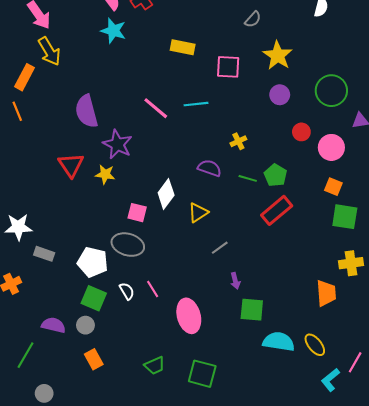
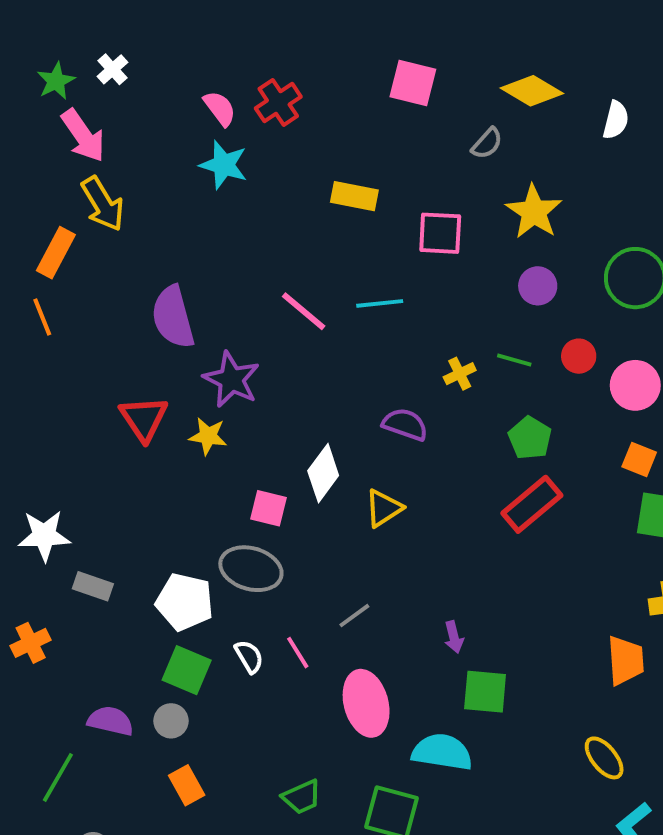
green line: (248, 178) -> (514, 360), moved
gray line: (220, 248) -> (354, 616), moved
cyan semicircle: (279, 342) -> (442, 752), moved

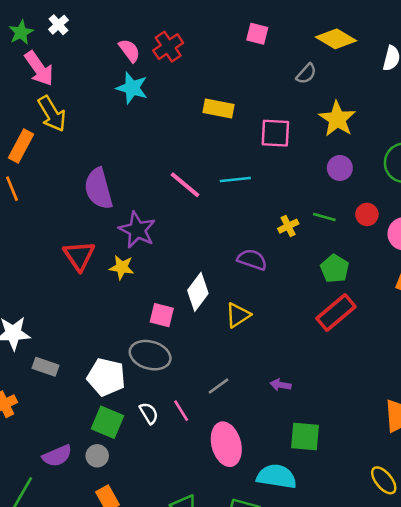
pink square: (413, 83) -> (257, 34), size x0.7
purple arrow: (454, 637) -> (280, 385), moved, turned 114
purple semicircle: (111, 721) -> (57, 456), turned 144

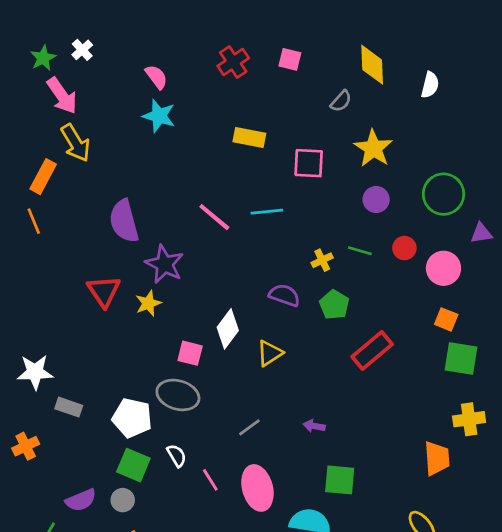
yellow diamond: (336, 39) -> (372, 65), turned 57
red cross: (168, 47) -> (233, 62), moved
yellow star: (122, 267) -> (148, 303), turned -30
green pentagon: (335, 269) -> (334, 305), moved
pink line: (181, 411) -> (210, 480), moved

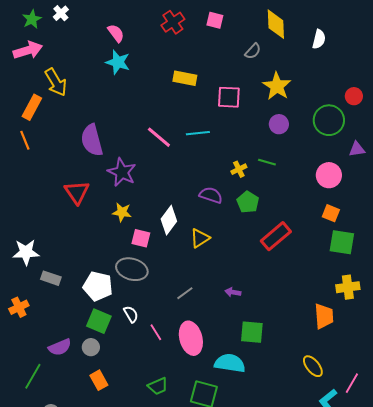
pink arrow: (62, 96) -> (28, 50), moved, turned -72
red circle: (404, 248) -> (354, 96), moved
yellow star: (148, 303) -> (122, 212), moved, turned 30

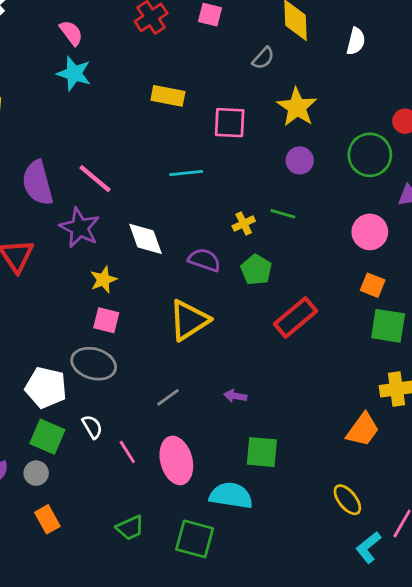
pink line: (159, 137) -> (95, 179), moved
yellow star: (122, 212) -> (103, 280), moved, turned -30
white diamond: (169, 220) -> (146, 239), moved, turned -56
yellow triangle: (200, 238) -> (189, 320), size x1.5
orange trapezoid: (324, 316) -> (363, 430), turned 40

